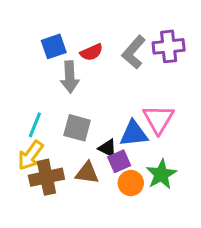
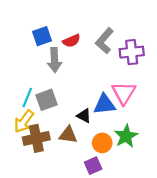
purple cross: (169, 46) -> (132, 52), moved
gray square: (77, 128) -> (47, 100), moved, turned -35
purple square: (119, 161) -> (93, 166), moved

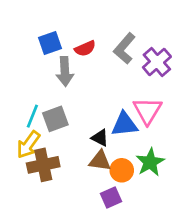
purple cross: (132, 52) -> (157, 62), turned -35
brown triangle: (68, 135) -> (100, 161), moved

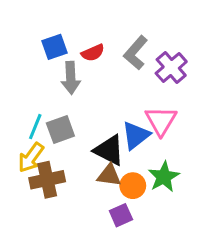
blue triangle: (124, 124) -> (136, 135), turned -32
black triangle: (100, 138) -> (109, 150), size x1.6

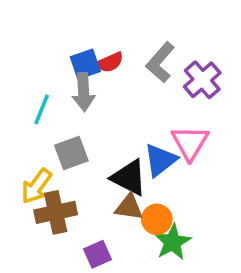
blue square: (55, 47) -> (85, 64), moved
cyan line: (35, 127) -> (42, 109), moved
green star: (164, 177) -> (173, 242), moved
purple square: (121, 215) -> (98, 254), moved

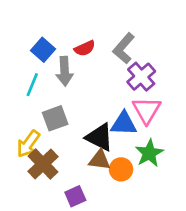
blue square: (85, 64) -> (43, 50), moved, turned -30
purple cross: (202, 80) -> (141, 77), moved
blue triangle: (160, 160) -> (124, 124), turned 40
brown cross: (56, 212) -> (43, 164), turned -32
green star: (173, 242) -> (149, 153), moved

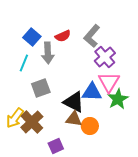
yellow arrow: (28, 144) -> (15, 118), moved
green star: (149, 153) -> (118, 99), moved

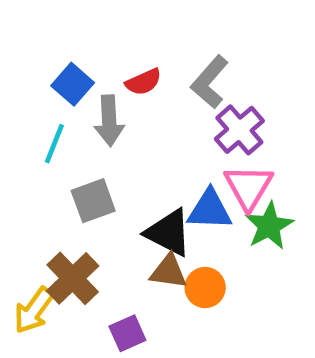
yellow arrow: (15, 118) -> (34, 310), moved

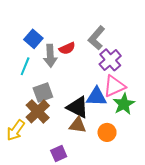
red semicircle: (143, 82) -> (67, 48), moved
pink triangle: (249, 187) -> (114, 86), turned 35
brown cross: (73, 278) -> (38, 111), moved
orange circle: (205, 288) -> (107, 132), moved
yellow arrow: (34, 310) -> (16, 130), moved

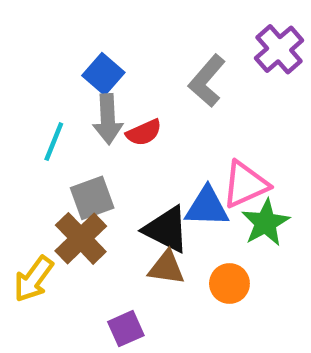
blue square: (33, 39) -> (103, 74), moved
red semicircle: (67, 48) -> (144, 133), moved
purple cross: (110, 60) -> (279, 49), moved

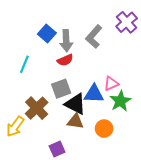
gray arrow: (108, 119) -> (66, 41), moved
pink triangle: (245, 184) -> (111, 84), size x0.7
gray square: (92, 198) -> (61, 89), moved

